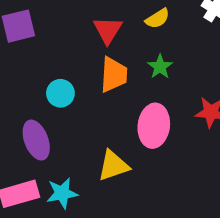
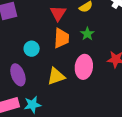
yellow triangle: (113, 166) -> (56, 76), moved

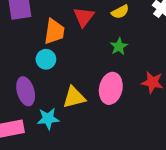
orange trapezoid: (61, 38) -> (54, 32), moved
cyan star: (32, 105) -> (48, 119), moved

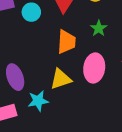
orange trapezoid: (54, 32) -> (66, 42), moved
cyan circle: (46, 59) -> (31, 12), moved

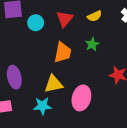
pink ellipse: (94, 68) -> (81, 98), moved
cyan star: (38, 101) -> (42, 106), moved

